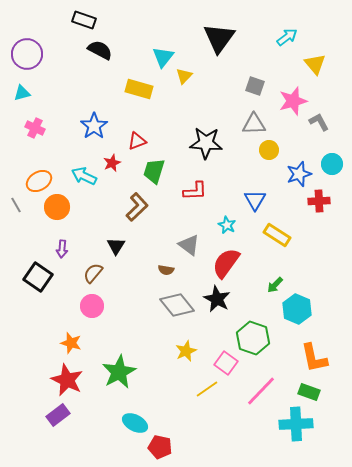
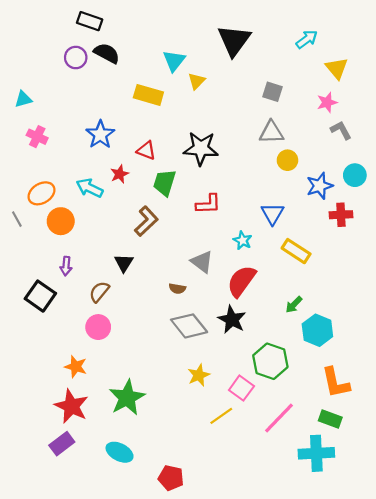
purple circle: (27, 54) -> (76, 58), moved, size x0.7
pink star: (293, 101) -> (327, 102), moved, size x0.7
red triangle: (137, 141) -> (146, 151), turned 42
black star: (206, 143) -> (201, 148), moved
cyan ellipse: (135, 423) -> (120, 452), moved

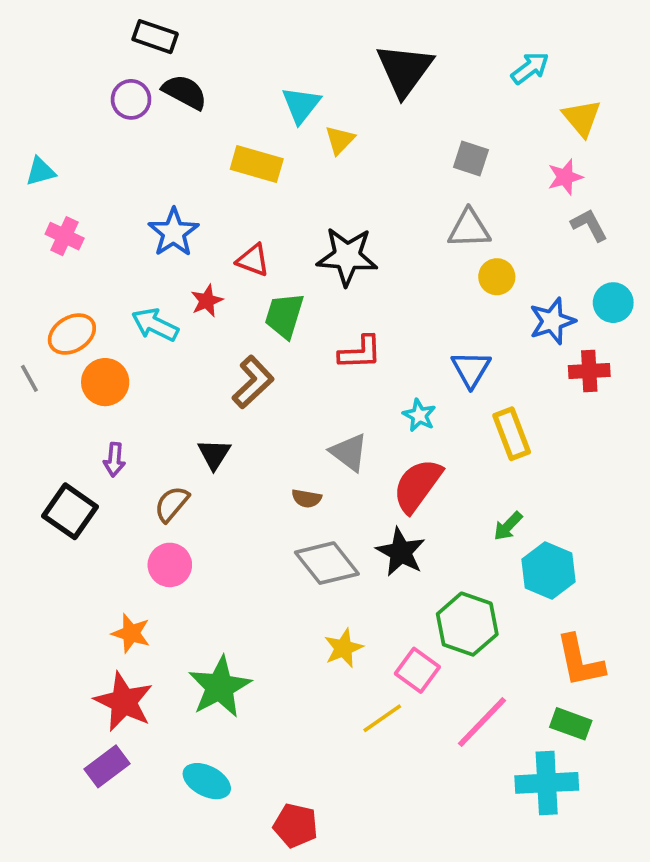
yellow rectangle: (296, 251) -> (512, 434), turned 36

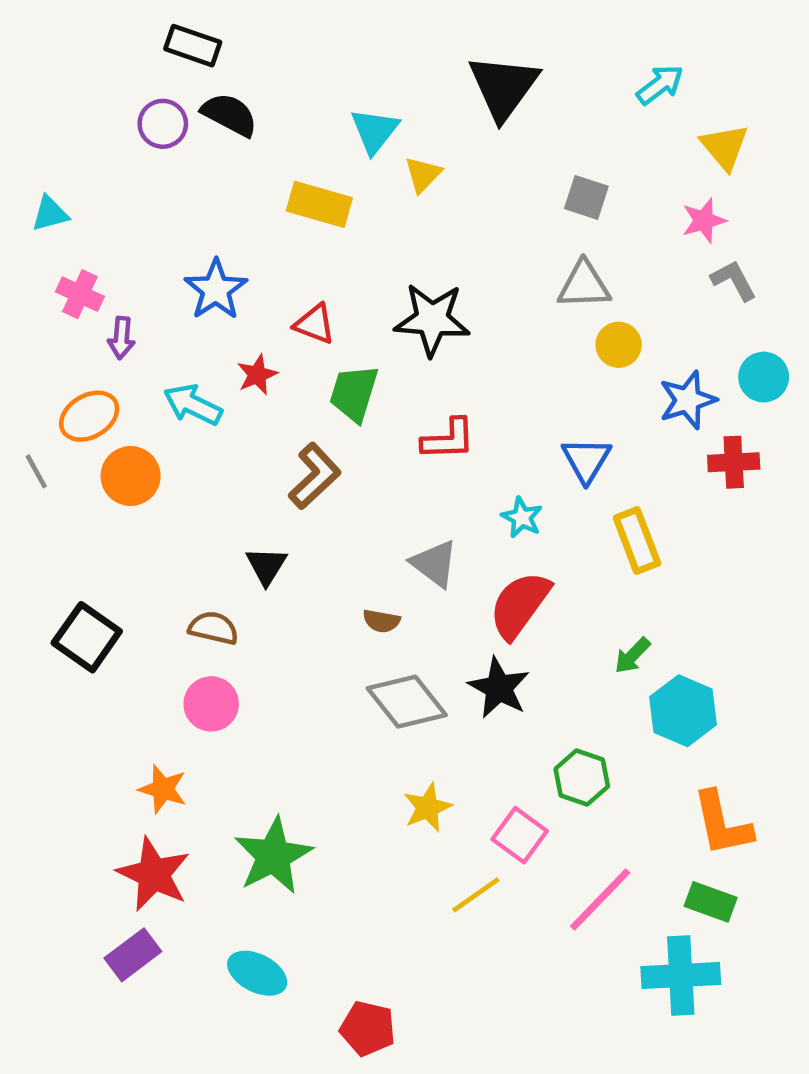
purple arrow: (114, 460) -> (121, 338), moved
brown semicircle: (172, 504) -> (213, 628), turned 63
green hexagon: (467, 624) -> (582, 778), size x0.7

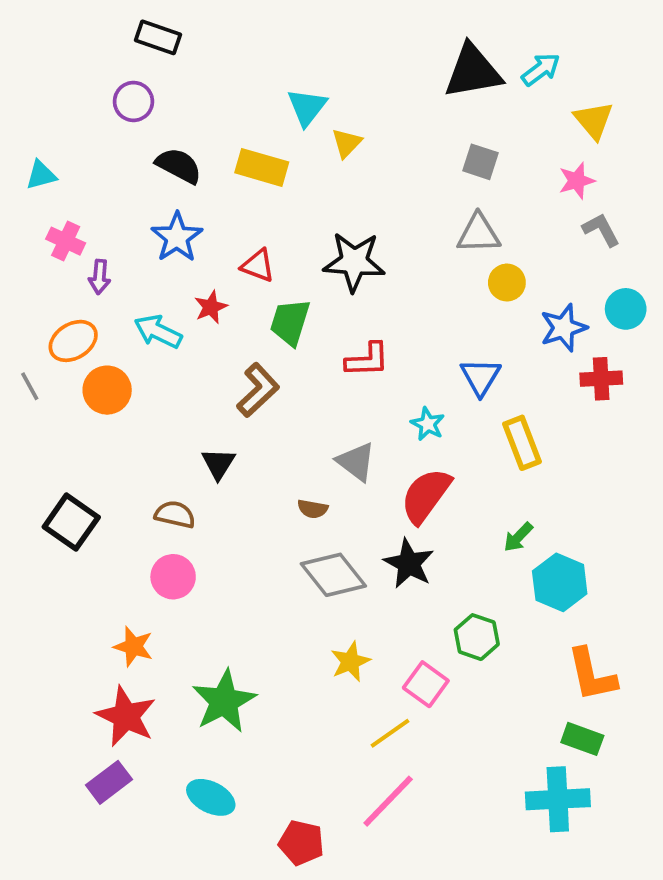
black triangle: (503, 87) -> (473, 71), moved, turned 44
black semicircle: (230, 115) -> (179, 166), moved
pink line: (600, 900) -> (388, 801), moved

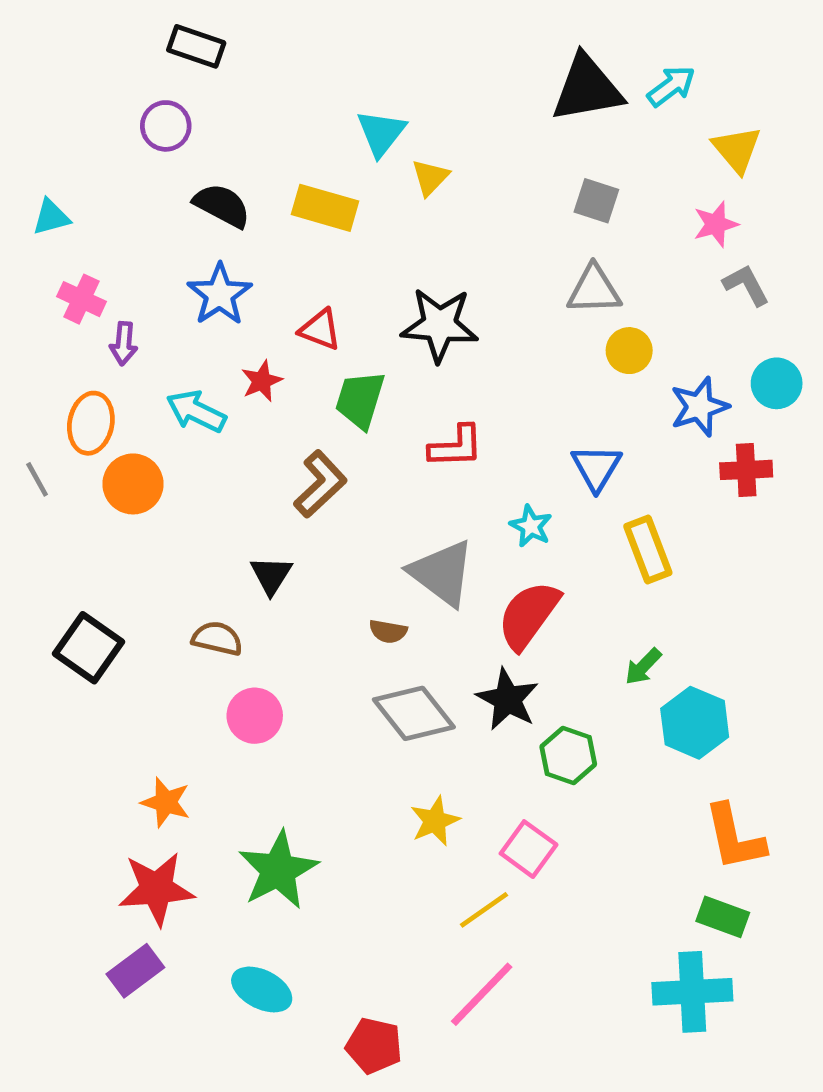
orange ellipse: (73, 341) -> (91, 423), turned -48
gray triangle: (356, 462) -> (442, 573), size x1.4
pink circle: (173, 577) -> (255, 716), moved
green hexagon: (477, 637) -> (568, 755), moved
red star: (126, 716) -> (156, 889), turned -30

